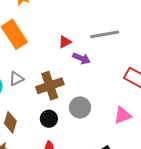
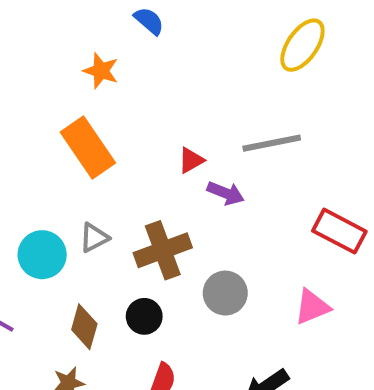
black circle: (49, 119) -> (144, 316), moved

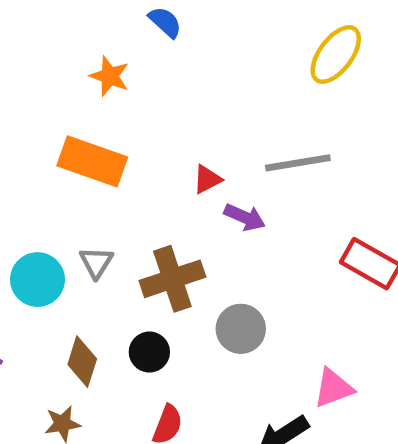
orange rectangle: (88, 147) -> (92, 161), turned -38
gray triangle: (94, 238) -> (96, 262), turned -32
pink triangle: (312, 307) -> (333, 388), moved

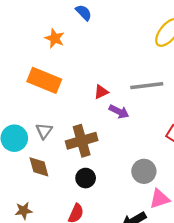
gray circle: (241, 329) -> (144, 171), moved
black circle: (149, 352) -> (86, 178), moved
brown diamond: (82, 362) -> (39, 167), moved, turned -35

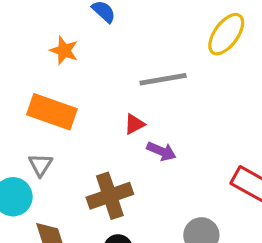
gray line: (147, 86) -> (163, 79), moved
gray triangle: (44, 131) -> (40, 165), moved

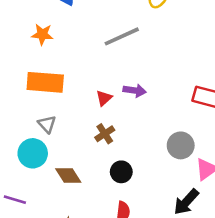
red triangle: (134, 124) -> (104, 98), moved
brown cross: (110, 196) -> (105, 134), size x0.6

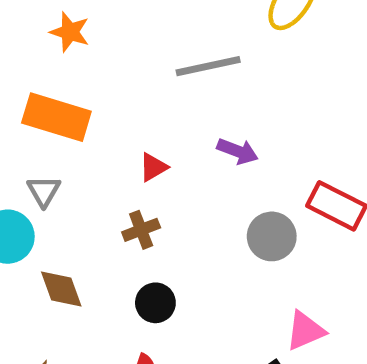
purple arrow: (135, 91) -> (238, 151), moved
gray circle: (181, 145) -> (272, 236), moved

